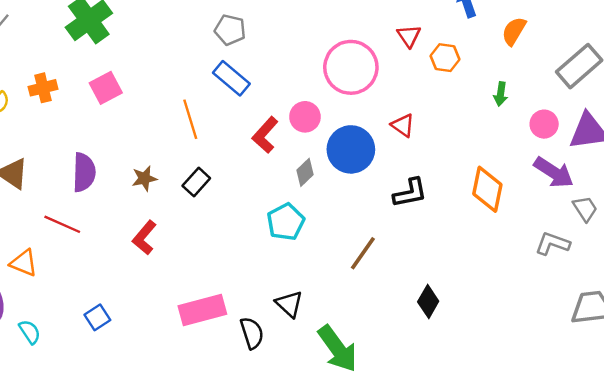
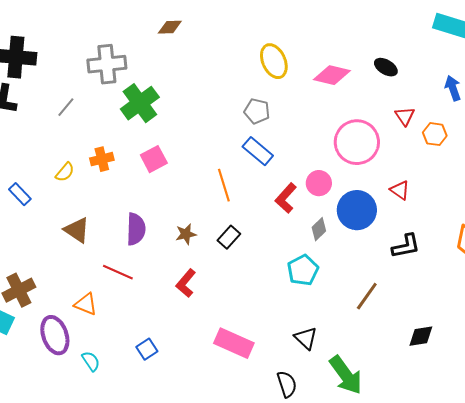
black diamond: (428, 302) -> (421, 336), turned 52
pink rectangle: (202, 310) -> (234, 343), turned 39
black semicircle: (252, 333) -> (287, 384), moved

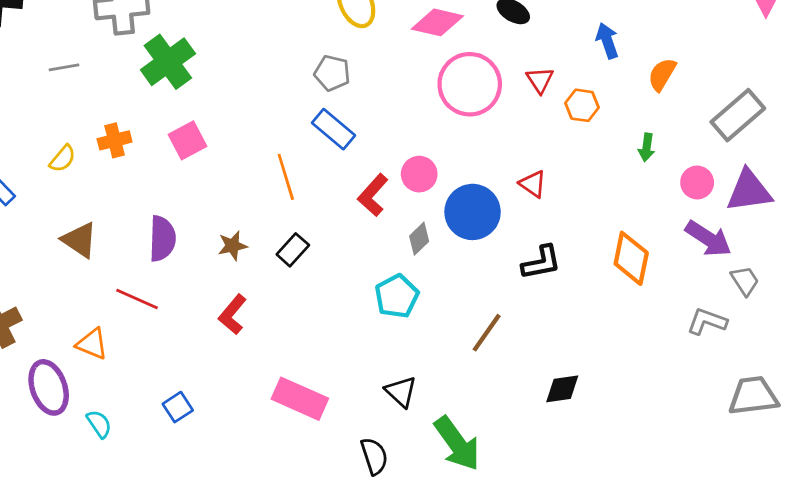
gray line: (66, 107) -> (64, 67), turned 40
pink circle: (357, 142) -> (470, 84), moved

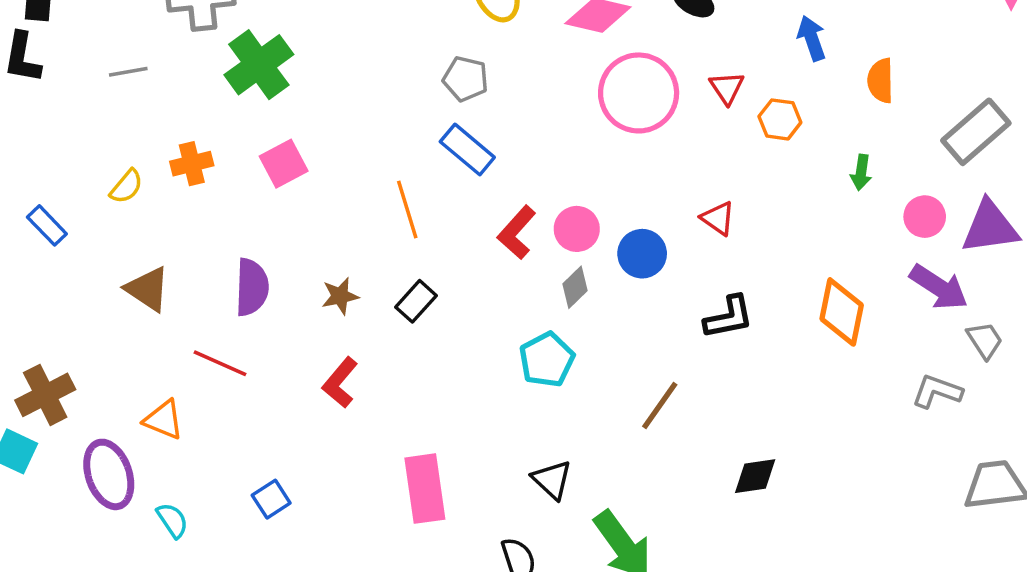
orange semicircle: (662, 74) -> (881, 81), turned -32
pink circle: (419, 174) -> (577, 229), moved
blue circle: (473, 212) -> (642, 254), size x0.7
pink rectangle: (300, 399) -> (425, 489), turned 58

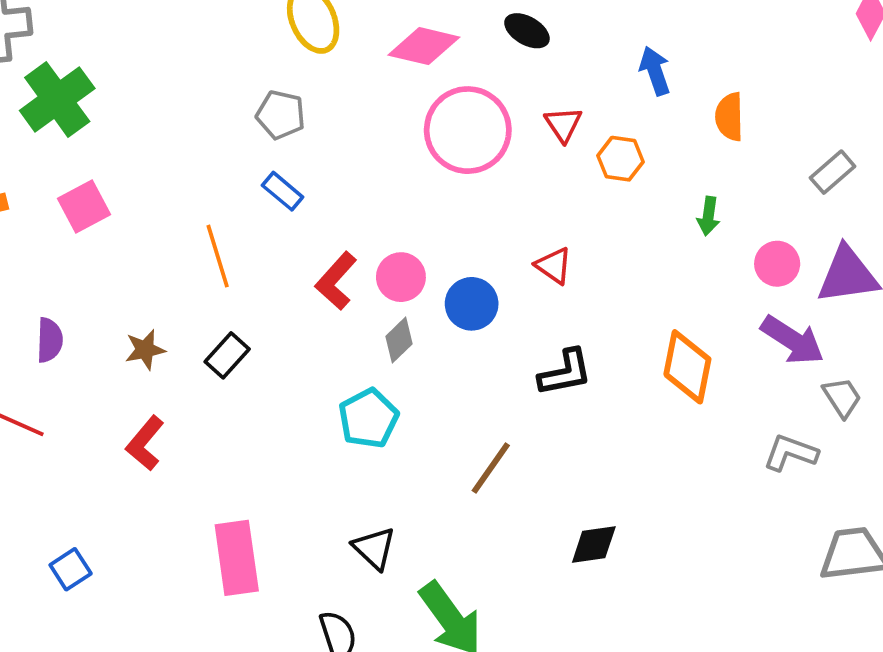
gray rectangle: (976, 132) -> (833, 172), size x0.6
blue rectangle: (467, 149) -> (283, 191), size x0.7
purple semicircle: (252, 287) -> (50, 340), size x0.7

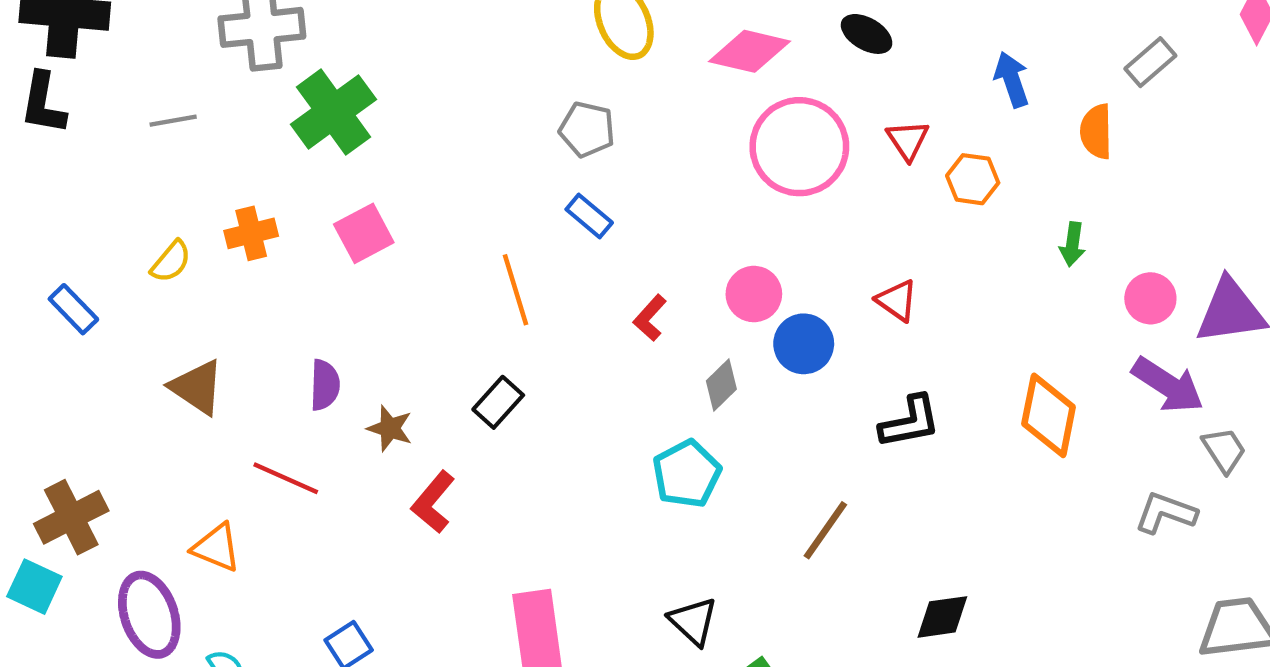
gray rectangle: (833, 172) -> (1150, 62), moved
pink circle: (401, 277) -> (754, 294), moved
red L-shape: (336, 281) -> (650, 318), size x0.7
brown star: (145, 350) -> (390, 428), moved, turned 30
black rectangle: (227, 355) -> (498, 402), moved

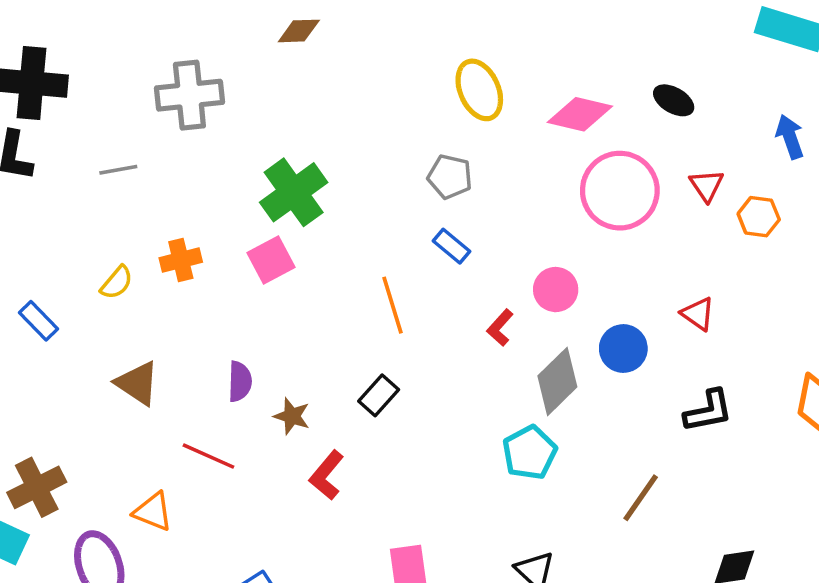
green cross: (333, 112) -> (294, 192), moved
pink circle: (754, 294) -> (556, 290), moved
gray diamond: (721, 385) -> (557, 381), size x1.6

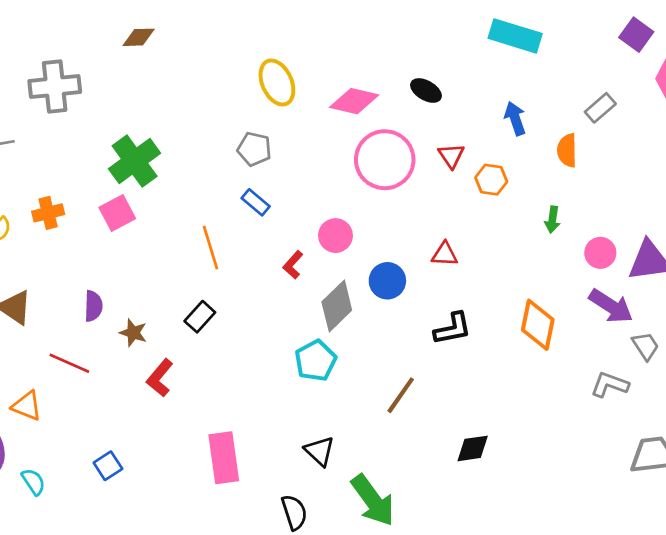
red triangle: (698, 314) -> (445, 254), turned -32

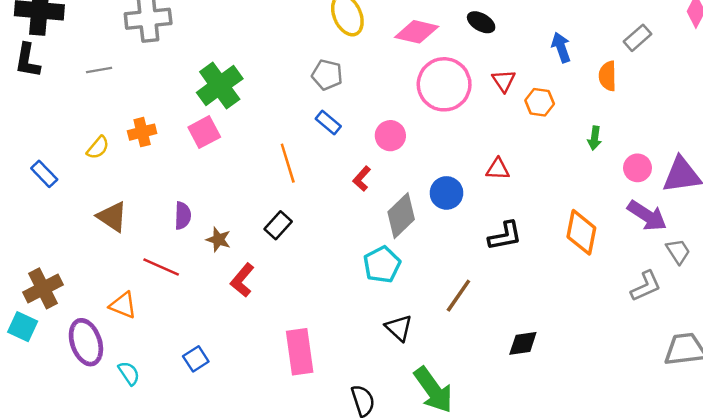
pink circle: (336, 236) -> (390, 136), moved
gray L-shape: (610, 385) -> (646, 286), turned 136
black triangle: (320, 451) -> (399, 328), moved

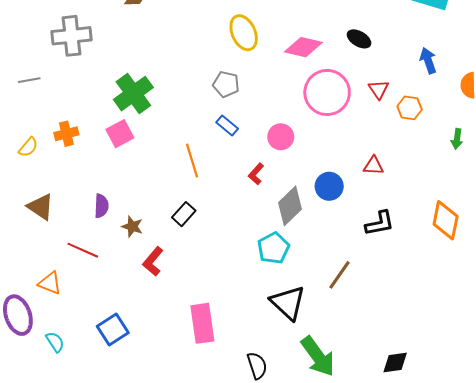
black triangle: (399, 328) -> (288, 303), size x1.5
black diamond: (523, 343) -> (395, 363), moved
blue square: (196, 359) -> (113, 330), size x1.4

